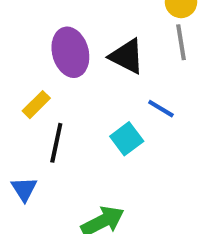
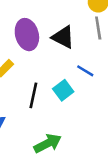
black line: (56, 143) -> (33, 95), moved

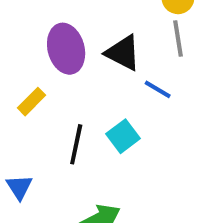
blue line: (85, 71) -> (158, 89), moved

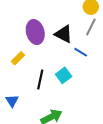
gray line: (178, 39) -> (91, 27), turned 36

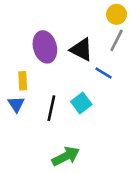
yellow rectangle: (18, 58) -> (23, 81), turned -48
blue triangle: (12, 101) -> (16, 104), moved

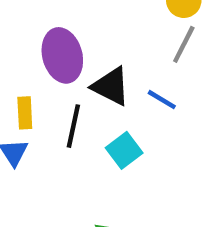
black triangle: (81, 50) -> (111, 86), moved
black line: (51, 108) -> (73, 126), moved

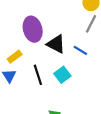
yellow rectangle: (25, 113) -> (15, 57), turned 56
black line: (73, 126) -> (38, 75), moved, turned -30

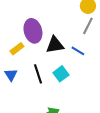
black triangle: (56, 44) -> (55, 45), turned -36
yellow rectangle: (15, 57) -> (17, 49), moved

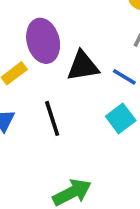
cyan square: (61, 74) -> (121, 118), moved

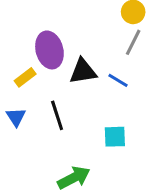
cyan square: (121, 118) -> (115, 137), moved, turned 35

